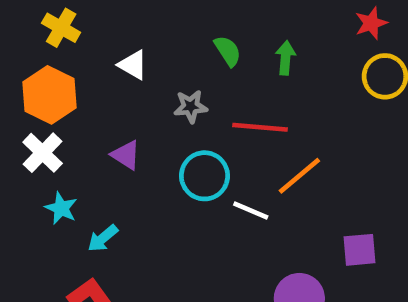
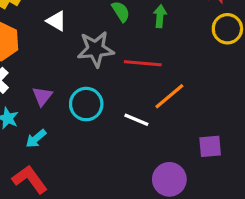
gray star: (191, 106) -> (96, 49), size x1.6
purple triangle: (126, 155) -> (42, 96), moved, turned 35
cyan circle: (205, 176) -> (86, 104), moved

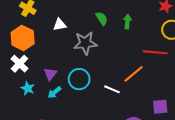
white triangle: (56, 21) -> (60, 25), turned -40
red line: (143, 63) -> (155, 52), moved
cyan arrow: (36, 139) -> (54, 92), moved

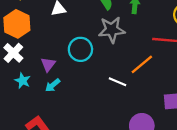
gray star: (85, 43) -> (112, 30), moved
cyan circle: (79, 79) -> (80, 49), moved

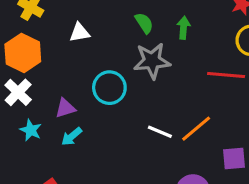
purple triangle: (48, 64) -> (65, 108), turned 35
orange line: (142, 64) -> (196, 129), moved

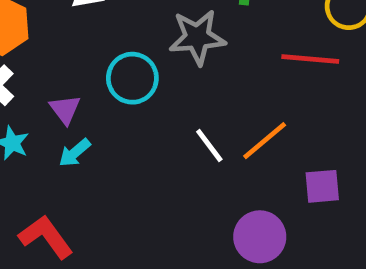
purple triangle: (65, 108) -> (65, 109), turned -50
white line: (160, 132) -> (209, 145), turned 30

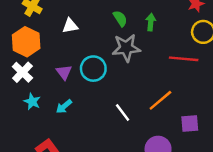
purple triangle: (65, 109) -> (64, 72), moved
white line: (209, 145) -> (123, 113), moved

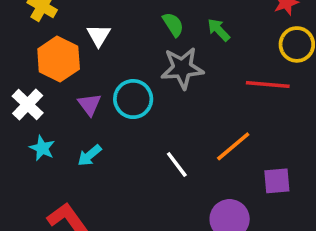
green arrow: (151, 22) -> (219, 30), turned -49
white triangle: (70, 26) -> (99, 35), turned -49
orange hexagon: (26, 42) -> (59, 59), moved

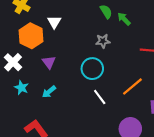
green semicircle: (173, 24) -> (106, 11), moved
gray star: (182, 68) -> (103, 41), size x0.6
cyan circle: (133, 99) -> (92, 69), moved

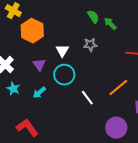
white triangle: (54, 22) -> (62, 51), moved
orange hexagon: (31, 36) -> (32, 31), moved
cyan circle: (92, 69) -> (64, 75), moved

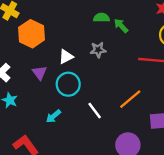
green semicircle: (93, 17) -> (101, 18), turned -56
white triangle: (62, 51) -> (66, 57), turned 32
cyan arrow: (39, 93) -> (53, 116), moved

